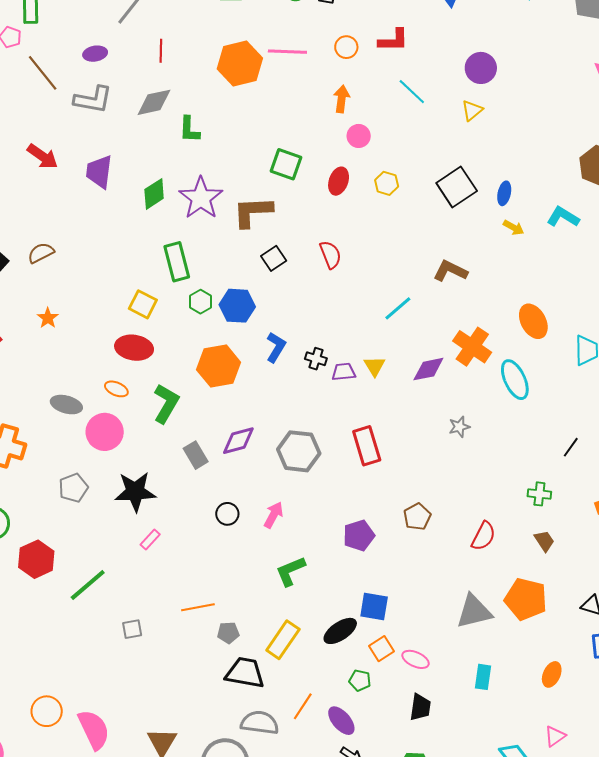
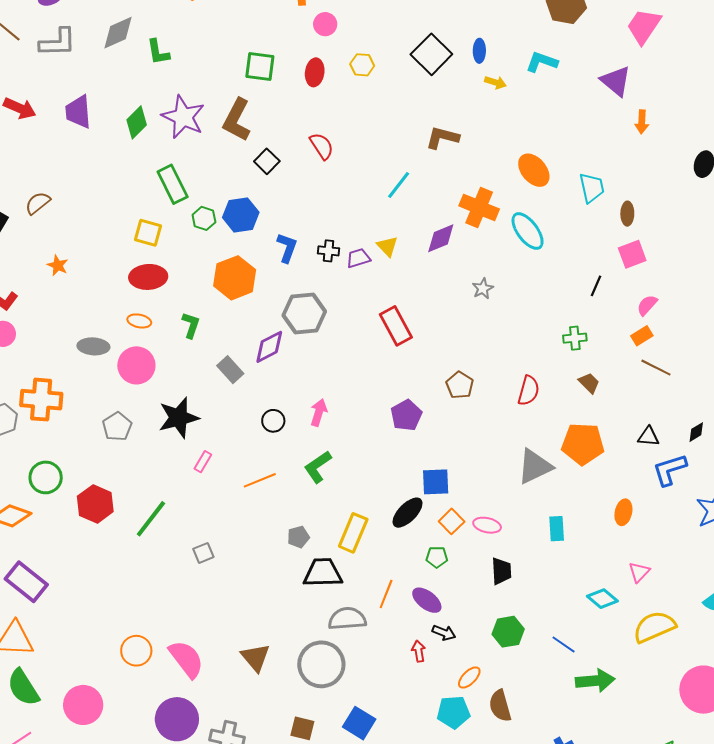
brown L-shape: (253, 212) -> (237, 120), turned -48
green L-shape: (166, 403) -> (191, 325), size x0.7
gray hexagon: (299, 451) -> (304, 313), moved
green L-shape: (290, 571) -> (318, 467), moved
orange line: (198, 607) -> (260, 480), moved

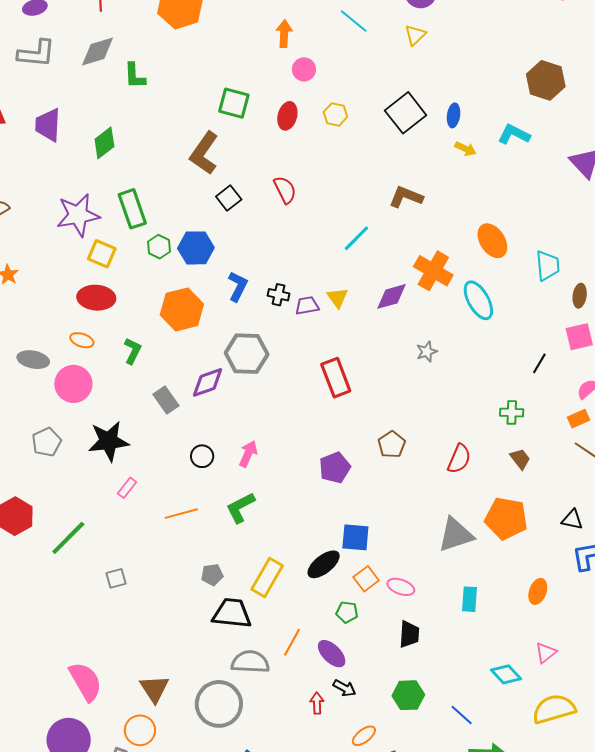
purple star: (183, 117) -> (78, 215), moved, turned 30
orange circle: (136, 651) -> (140, 730), moved

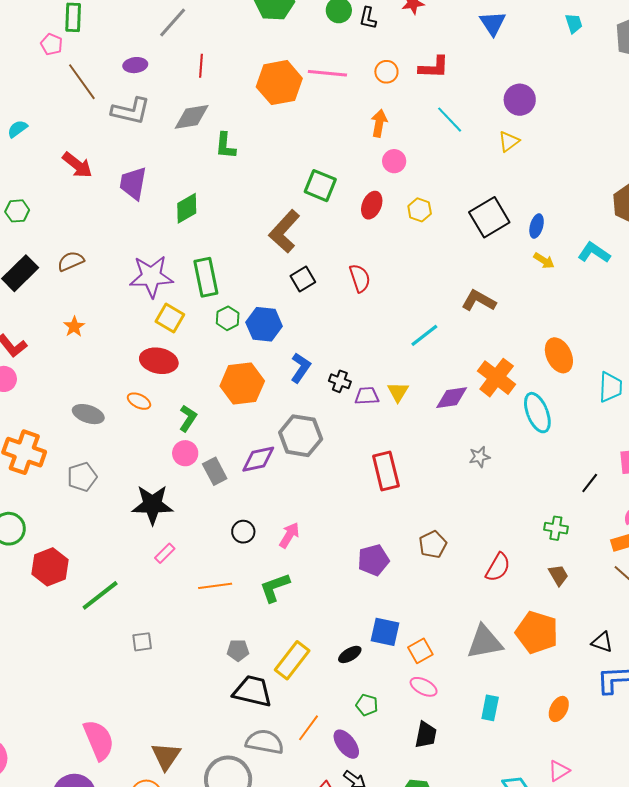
pink circle: (73, 384) -> (185, 453), moved, size x0.7
gray pentagon: (46, 442) -> (82, 477), moved
black ellipse: (324, 564) -> (350, 654), size x0.7
orange square: (366, 579) -> (420, 651), moved

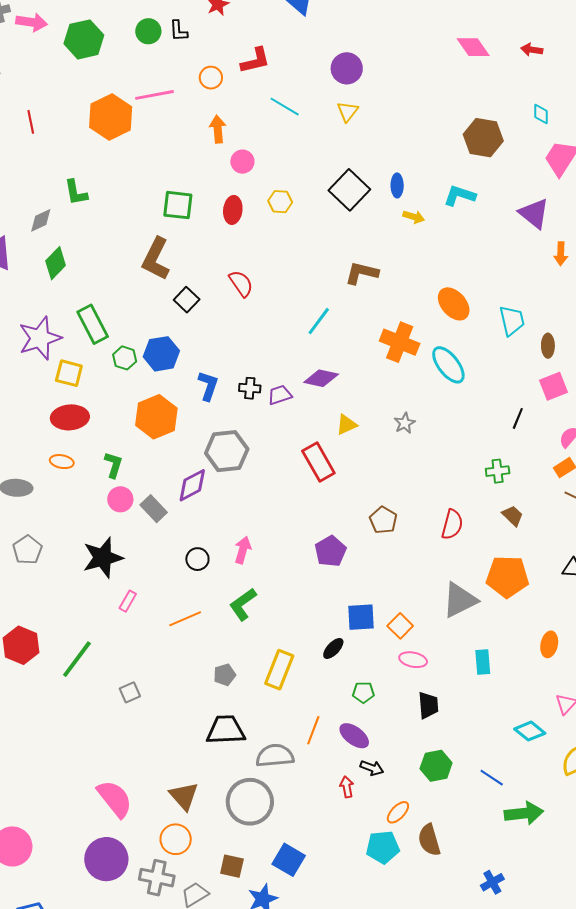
gray diamond: (192, 117) -> (41, 220), moved, size x0.7
yellow triangle: (398, 392) -> (346, 425), moved, turned 50
purple diamond: (452, 398) -> (321, 378), moved, turned 36
black trapezoid: (253, 691) -> (226, 730), moved

